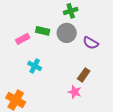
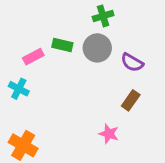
cyan cross: (35, 66) -> (19, 89), moved
brown rectangle: (84, 75) -> (131, 100), moved

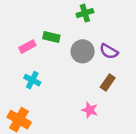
gray circle: (97, 48) -> (83, 51), moved
cyan cross: (19, 89) -> (32, 80), moved

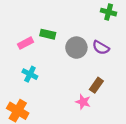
green cross: (85, 13) -> (109, 12), moved, turned 32
brown rectangle: (108, 82) -> (96, 85), moved

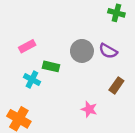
green rectangle: (48, 34) -> (51, 66), moved
brown rectangle: (96, 85) -> (116, 85), moved

